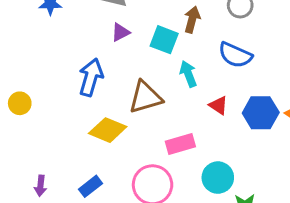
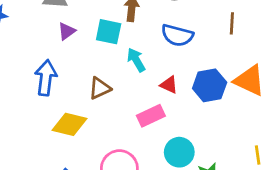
brown triangle: (145, 97) -> (100, 88), size x0.7
pink rectangle: (180, 144) -> (151, 116), moved

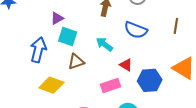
cyan square: (109, 32) -> (68, 37), moved
cyan arrow: (136, 60) -> (104, 44), turned -30
blue hexagon: (210, 85) -> (150, 80), moved

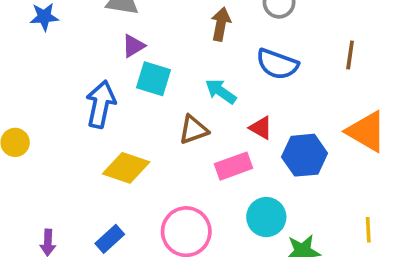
brown triangle: (76, 62) -> (193, 130), moved

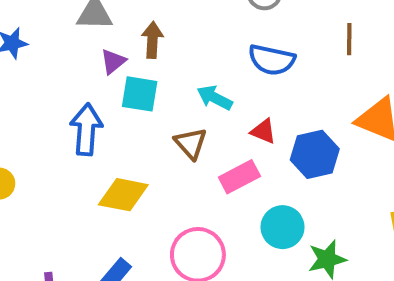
brown arrow: (221, 24) -> (152, 40), moved
brown triangle: (193, 130) -> (191, 143), turned -44

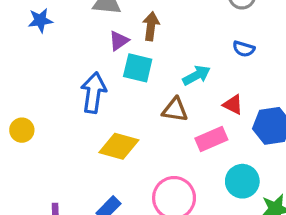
blue semicircle: (272, 60) -> (244, 49), size x0.6
cyan arrow: (215, 98) -> (196, 75), turned 120
brown triangle: (191, 143) -> (175, 110), turned -44

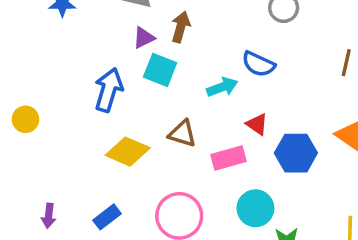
blue semicircle: (244, 49) -> (258, 64), moved, size x1.4
brown triangle: (175, 110) -> (182, 134), moved

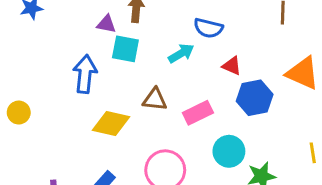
purple triangle: (144, 38) -> (106, 24), turned 48
red triangle: (257, 124) -> (232, 66), moved

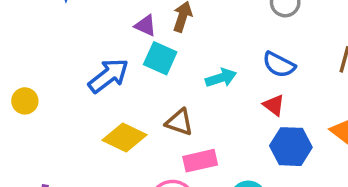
blue semicircle: (208, 28) -> (279, 65), moved
blue arrow: (85, 74) -> (108, 76), turned 33
pink rectangle: (198, 113) -> (200, 161), moved

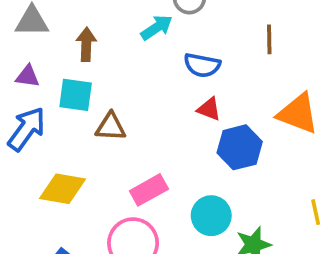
purple triangle: (145, 26) -> (28, 76), moved
cyan arrow: (221, 78) -> (157, 27), moved
brown triangle: (179, 122) -> (111, 127), moved

